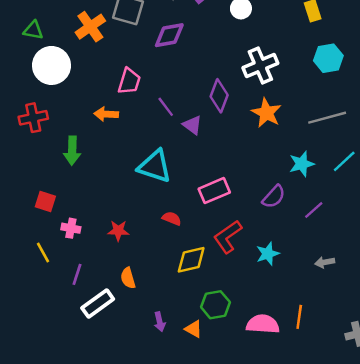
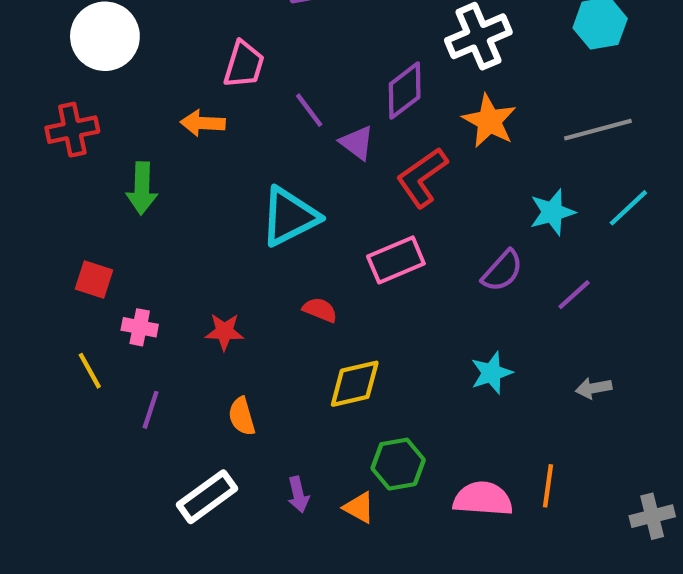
purple diamond: (219, 96) -> (405, 91), turned 32
cyan triangle: (155, 166) -> (290, 217), turned -45
red L-shape: (228, 237) -> (422, 177), moved
white rectangle: (98, 304) -> (207, 497), moved

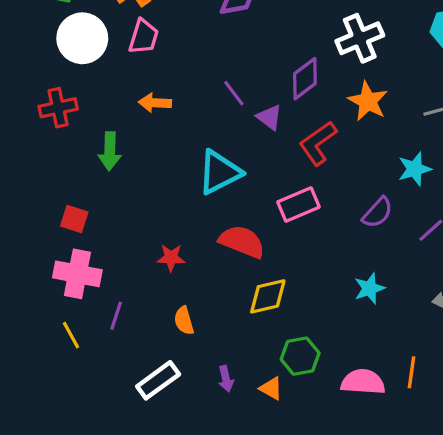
pink trapezoid: (244, 64) -> (144, 37), moved
red semicircle: (320, 310) -> (242, 242), size x1.8
pink cross: (140, 327) -> (77, 274), moved, size x1.8
yellow line: (90, 371) -> (71, 335), moved

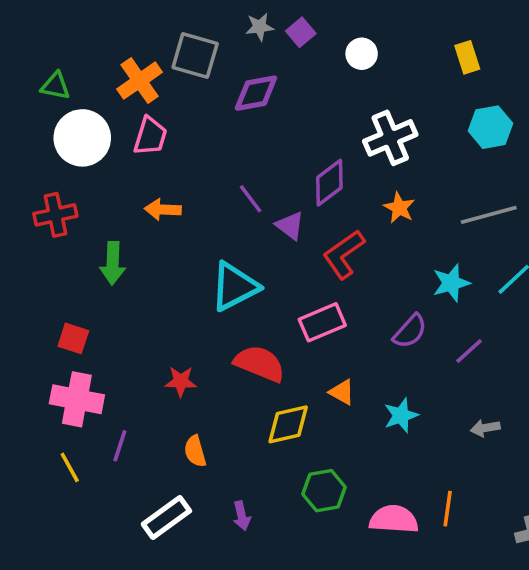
orange star: (368, 101) -> (399, 208), size x0.7
orange triangle: (271, 388) -> (342, 392), moved

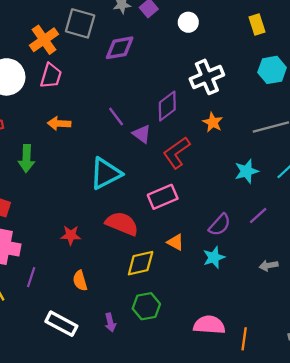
purple semicircle: (410, 331) -> (220, 225), moved
green hexagon: (324, 491) -> (146, 306), moved
orange line: (448, 509) -> (244, 339), moved
white rectangle: (166, 517) -> (61, 324), turned 64

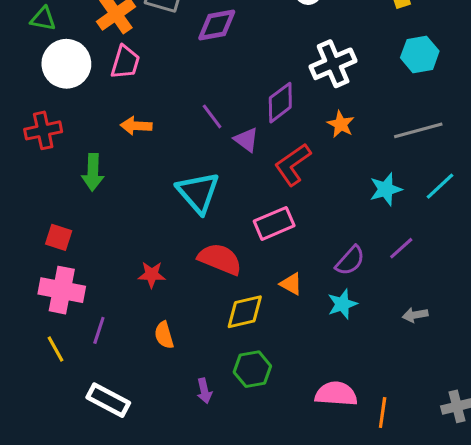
cyan triangle: (106, 174) -> (198, 192), turned -44
white rectangle: (61, 324) -> (108, 400), moved

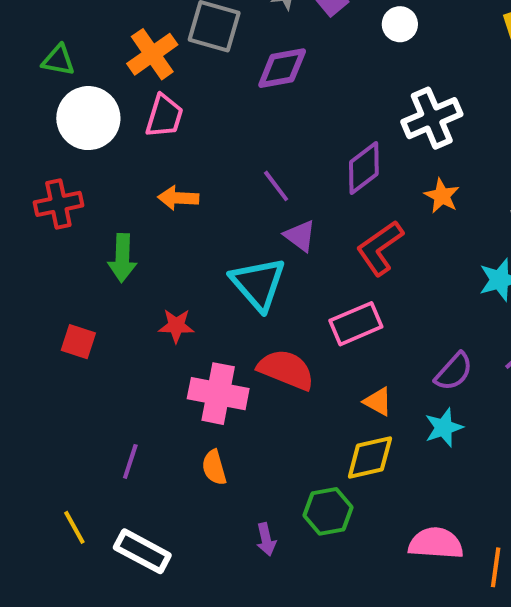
purple triangle: (246, 140) -> (300, 236), moved
red star: (152, 275) -> (176, 326), moved
pink cross: (62, 290) -> (218, 394), moved
yellow diamond: (245, 312) -> (370, 457), moved
yellow line: (56, 349) -> (74, 527), moved

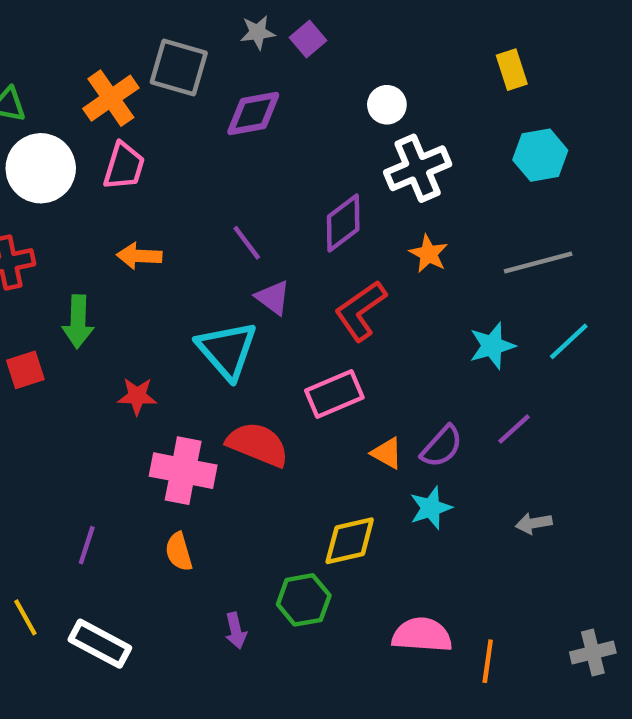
white circle: (400, 24) -> (387, 105), moved
red square: (78, 342) -> (25, 370), moved, turned -36
orange triangle: (378, 402) -> (387, 453), moved

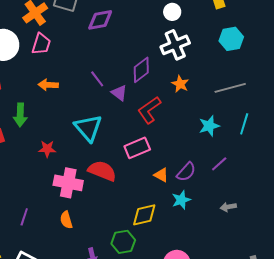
white circle: (387, 105) -> (172, 12), moved
purple triangle: (273, 298) -> (119, 93), moved
cyan line: (569, 341) -> (244, 124), turned -30

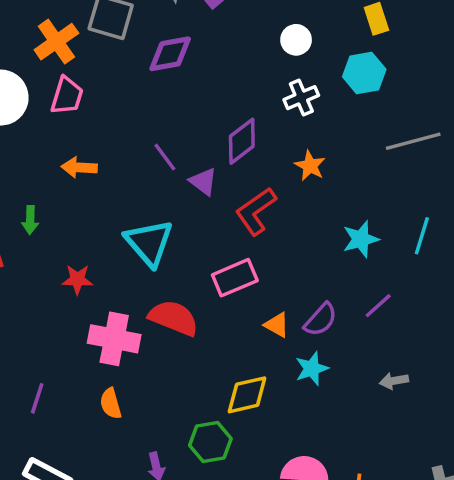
cyan hexagon: (231, 39) -> (364, 73), moved
white cross: (175, 45) -> (301, 98), size x0.7
gray line: (230, 88) -> (413, 141), moved
green arrow: (20, 115) -> (30, 220), size x0.7

